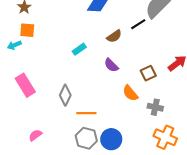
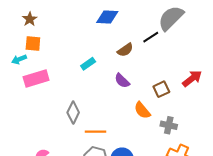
pink rectangle: (25, 85) -> (36, 79), moved, turned -75

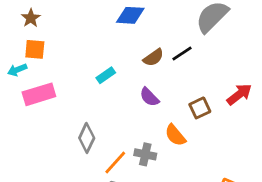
black line: (151, 37) -> (182, 53), moved
gray cross: (169, 125) -> (145, 154), moved
orange line: (96, 132) -> (115, 163), turned -48

